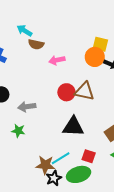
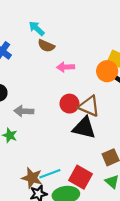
black triangle: (73, 127) -> (84, 128), moved
red square: (89, 156) -> (80, 177), size x1.5

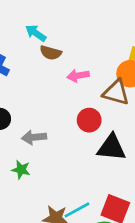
brown triangle: (89, 106) -> (116, 92), moved

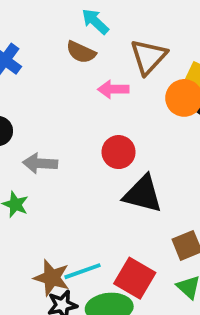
cyan arrow: (36, 33) -> (95, 21), moved
brown triangle: (116, 92) -> (148, 57), moved, turned 48

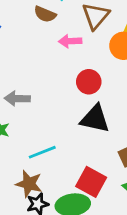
red circle: (119, 152) -> (89, 82), moved
cyan line: (83, 271) -> (42, 152), moved

